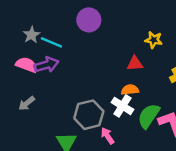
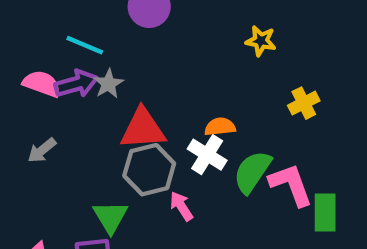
gray star: (31, 35) -> (108, 84), moved
red triangle: (135, 64) -> (143, 129), moved, size x1.6

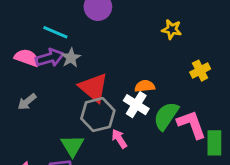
red triangle: (143, 129) -> (94, 88), turned 44

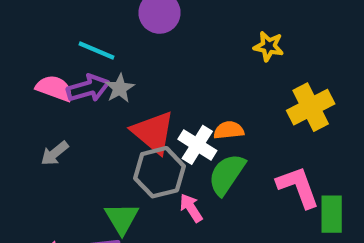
yellow cross: (200, 71) -> (311, 107), size x1.5
white cross: (136, 105) -> (197, 145), moved
green semicircle: (166, 116) -> (227, 174), moved

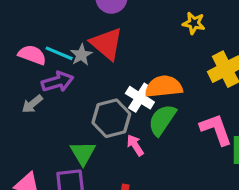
cyan line: (97, 50) -> (59, 53), moved
purple arrow: (88, 88) -> (58, 82), moved
orange semicircle: (229, 130) -> (164, 87), size x1.6
red triangle: (153, 132) -> (107, 44), moved

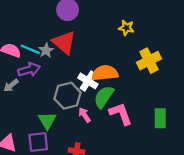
pink L-shape: (216, 129) -> (121, 114), moved

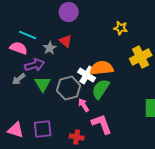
red triangle: (64, 42) -> (66, 41), size x0.6
cyan line: (30, 49) -> (28, 35), moved
pink L-shape: (121, 114) -> (102, 124), moved
green triangle: (47, 121) -> (43, 84), moved

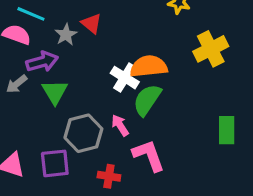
gray hexagon: (69, 88) -> (83, 133), moved

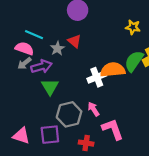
white cross: (125, 78) -> (97, 77), turned 36
gray arrow: (17, 84) -> (24, 63), moved
green semicircle: (147, 100) -> (134, 61), moved

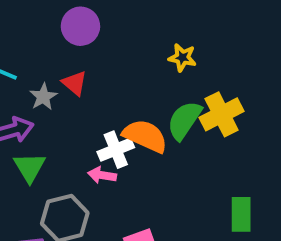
orange semicircle: (113, 70) -> (145, 136), turned 30
pink arrow: (94, 109) -> (102, 175), moved, turned -48

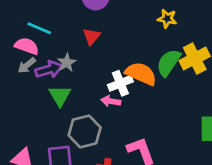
red triangle: (75, 83) -> (91, 36), turned 30
gray star: (43, 97) -> (67, 63), moved

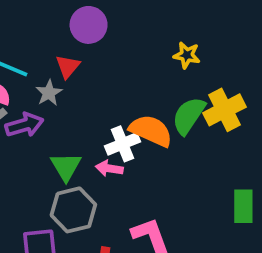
red triangle: (91, 36) -> (68, 66), moved
gray star: (67, 63) -> (49, 93), moved
green triangle: (60, 96) -> (66, 167), moved

